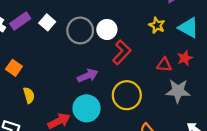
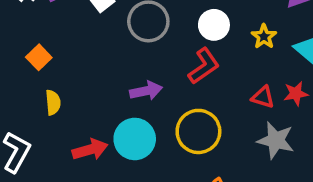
white circle: (107, 29) -> (214, 25), moved

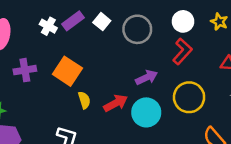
orange square: (39, 57) -> (67, 71), size x1.6
red arrow: (90, 150) -> (116, 103), moved

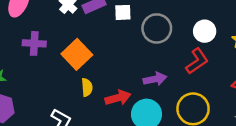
white square: (102, 22) -> (123, 12), turned 35

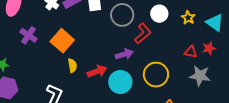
purple cross: (34, 43) -> (28, 35), turned 36
red L-shape: (197, 61) -> (143, 33), moved

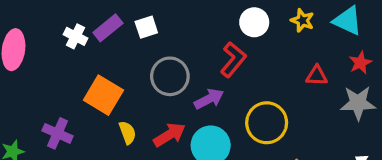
gray circle: (122, 15) -> (170, 76), moved
purple cross: (28, 35) -> (57, 133), moved
red star: (209, 48) -> (360, 63), moved
gray star: (200, 76) -> (358, 103), moved

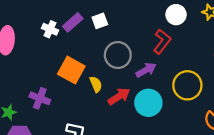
yellow semicircle: (127, 133) -> (96, 84), moved

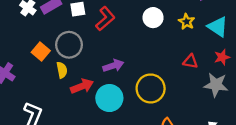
red L-shape: (162, 42) -> (105, 19), moved
gray circle: (118, 55) -> (69, 45), moved
orange square: (71, 70) -> (41, 51), size x0.7

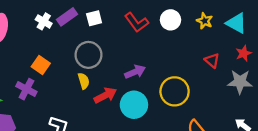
red L-shape: (105, 19) -> (137, 22), moved, turned 100
orange square: (41, 51) -> (41, 65), moved
red triangle: (190, 61) -> (212, 60), turned 35

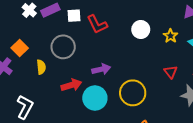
red L-shape: (137, 22) -> (97, 24), moved
yellow semicircle: (84, 81) -> (41, 67), moved

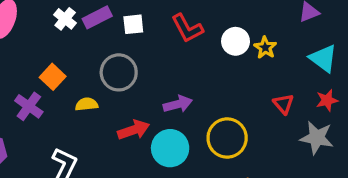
red L-shape: (97, 24) -> (187, 28), moved
yellow star: (171, 36) -> (265, 48), moved
yellow semicircle: (41, 67) -> (87, 104), turned -88

